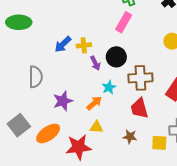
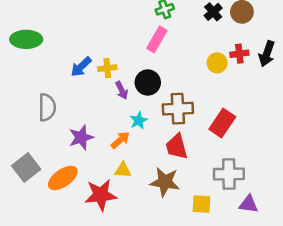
brown star: (130, 137) -> (165, 182), size x1.6
yellow square: (159, 143) -> (201, 204), moved

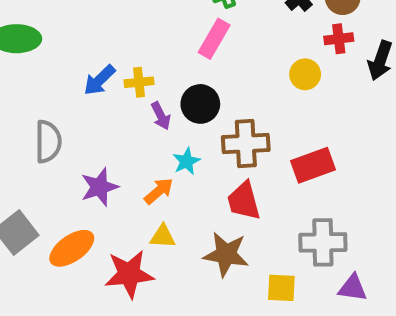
red cross: (239, 54) -> (339, 39), moved
red rectangle: (222, 123) -> (313, 165), turned 36

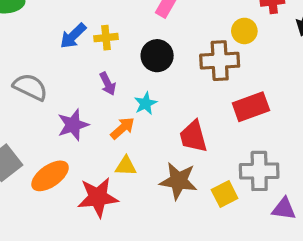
purple arrow: (161, 116) -> (108, 84), moved
gray semicircle: (48, 142) -> (30, 87), turned -64
brown cross: (246, 144) -> (220, 61), moved
yellow square: (281, 288) -> (225, 194), moved, turned -30

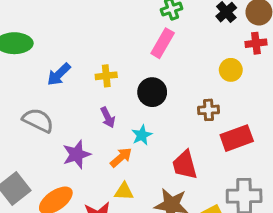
blue arrow: (73, 36) -> (59, 74), moved
brown cross: (220, 61) -> (209, 110), moved, size x0.6

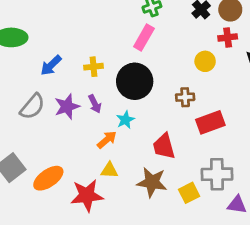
black circle: (152, 92) -> (135, 81), size x1.4
gray semicircle: (38, 120) -> (32, 106), turned 104
purple star: (77, 154) -> (67, 106), moved

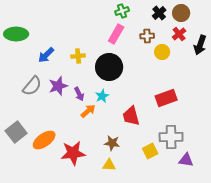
red cross: (228, 37) -> (179, 34), turned -32
brown cross: (185, 97) -> (147, 36), moved
purple arrow: (95, 104) -> (79, 94), moved
yellow triangle: (109, 170) -> (109, 165), moved
brown star: (152, 182) -> (112, 143), moved, size x0.7

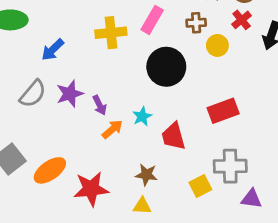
yellow cross: (78, 56) -> (111, 33), moved, size x1.5
black circle: (109, 67) -> (166, 67), moved
cyan star: (102, 96) -> (142, 116), moved

